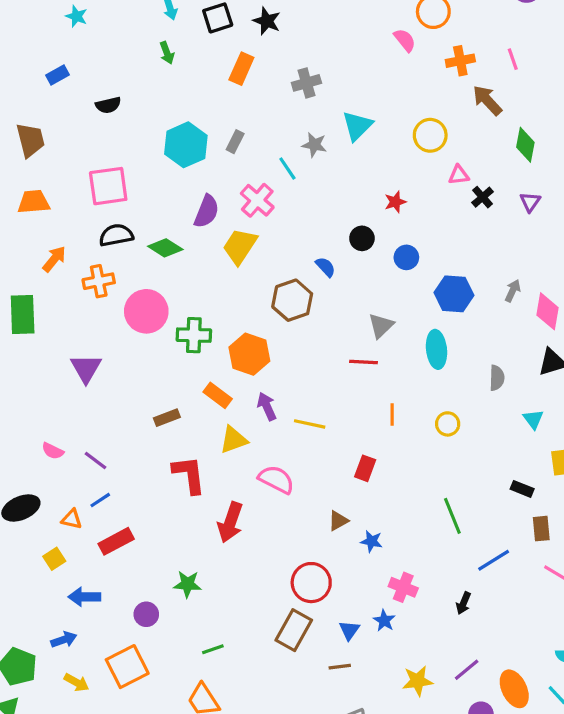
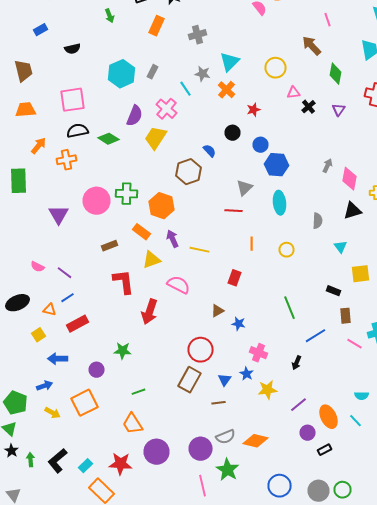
orange cross: (460, 61) -> (226, 90), moved, turned -36
blue hexagon: (454, 294) -> (276, 165), moved
pink circle: (146, 311) -> (96, 201), moved
yellow star: (417, 681) -> (268, 390), moved

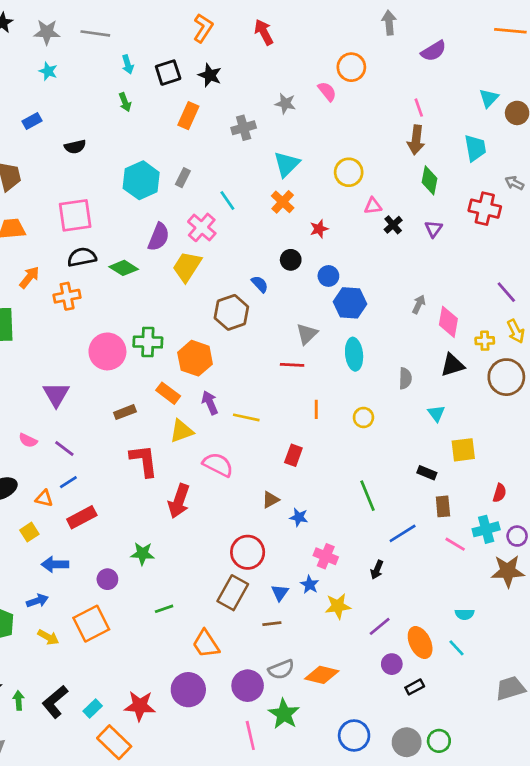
brown arrow: (312, 46) -> (416, 140), moved, turned -130
gray star: (202, 74) -> (285, 104), moved
purple triangle: (58, 215) -> (56, 395), moved
orange trapezoid: (132, 424) -> (206, 644), moved

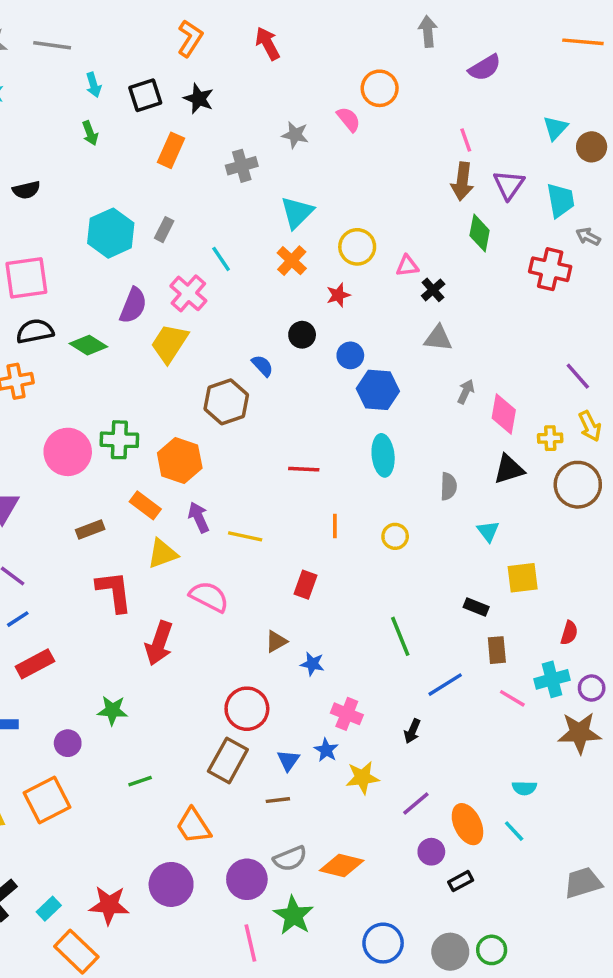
cyan trapezoid: (475, 148) -> (561, 200), moved
yellow circle: (349, 172) -> (357, 247), moved
purple triangle: (434, 229) -> (509, 185), moved, size x1.4
gray triangle: (307, 334) -> (438, 338), moved, turned 50

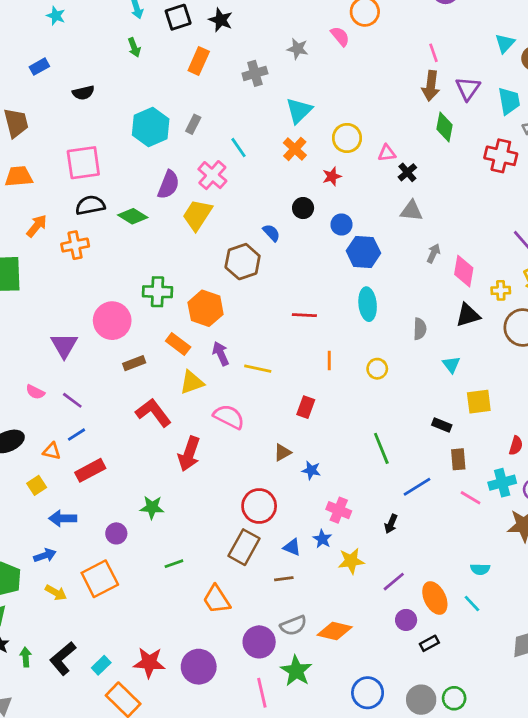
pink circle: (68, 452) -> (112, 321), moved
red L-shape: (114, 592) -> (153, 413), turned -30
blue triangle: (288, 760) -> (292, 547), turned -42
purple circle: (171, 884) -> (199, 667), moved

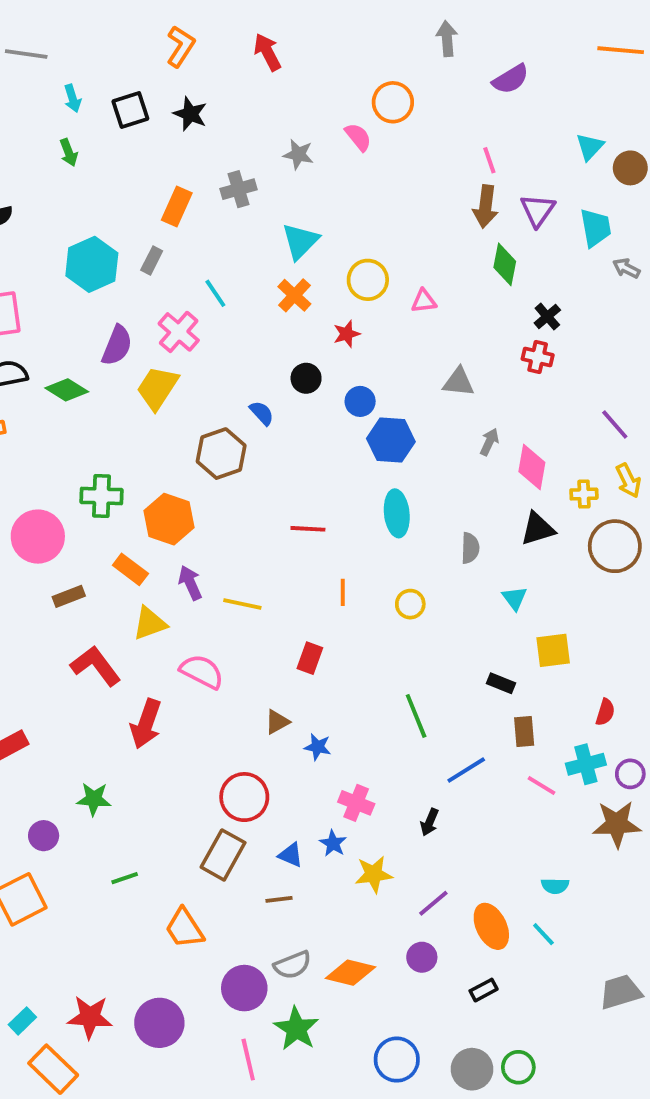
orange rectangle: (199, 61) -> (177, 206), moved
red cross: (501, 156) -> (538, 357), moved, size x0.7
black cross: (407, 172) -> (547, 317), moved
purple circle: (406, 620) -> (422, 957), moved

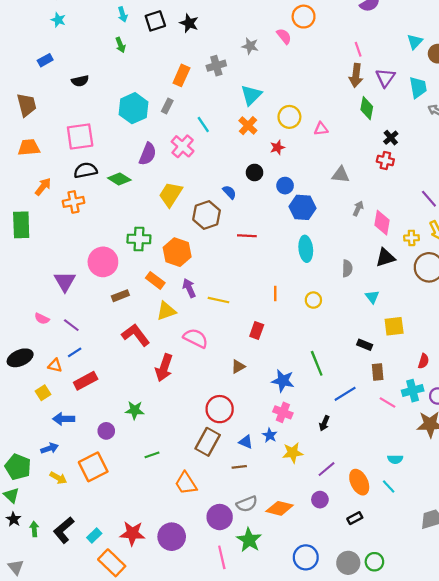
yellow trapezoid: (157, 388) -> (171, 194), moved
red line: (308, 529) -> (247, 236), moved
blue star: (318, 747) -> (283, 381), moved, size x1.5

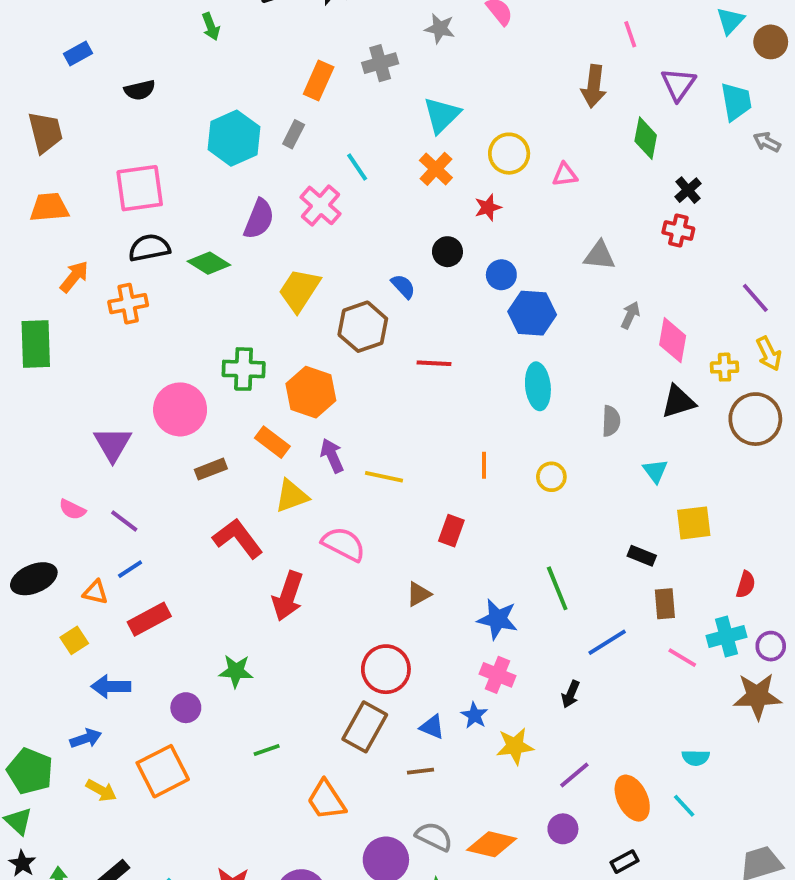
brown arrow: (356, 75) -> (594, 86), moved
gray semicircle: (247, 504) -> (434, 837), turned -132

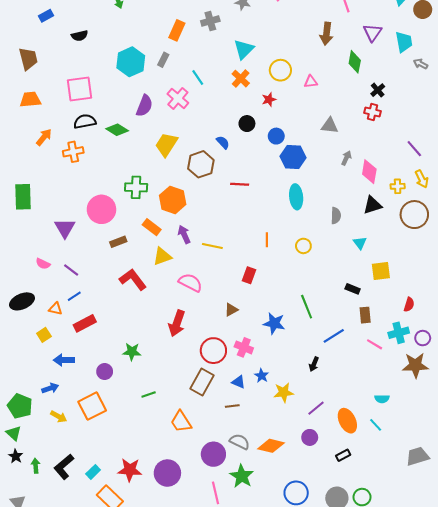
green rectangle: (36, 344) -> (23, 197), moved
red arrow: (288, 596) -> (177, 323), moved
pink cross: (498, 675) -> (244, 347), moved

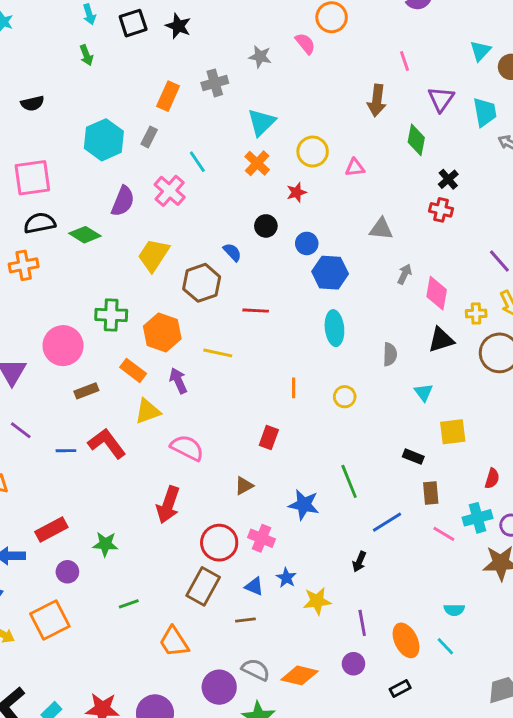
yellow line: (212, 246) -> (218, 353), moved
blue line: (74, 296) -> (66, 451), moved, turned 32
red rectangle: (85, 323) -> (51, 530), moved
purple line: (316, 408) -> (362, 623), turned -60

